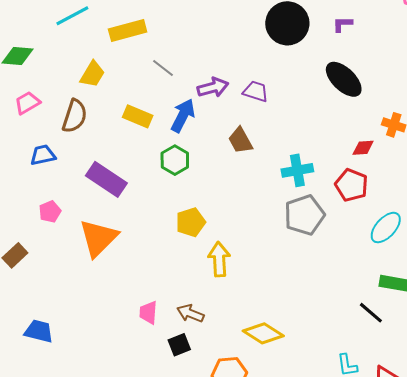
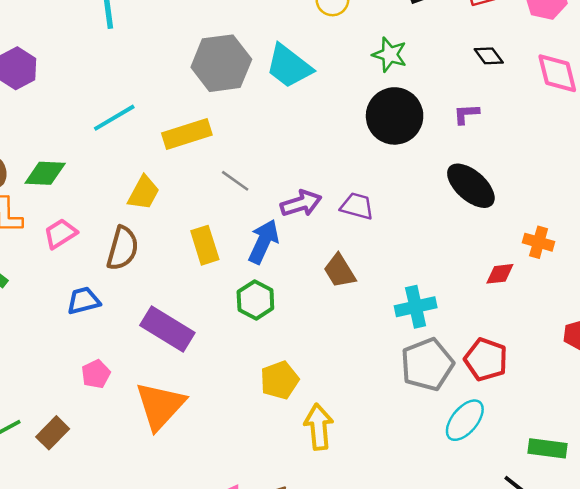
yellow rectangle: (138, 116) -> (205, 245), turned 52
red pentagon: (352, 185) -> (486, 359), moved
cyan ellipse: (386, 228) -> (465, 420), moved

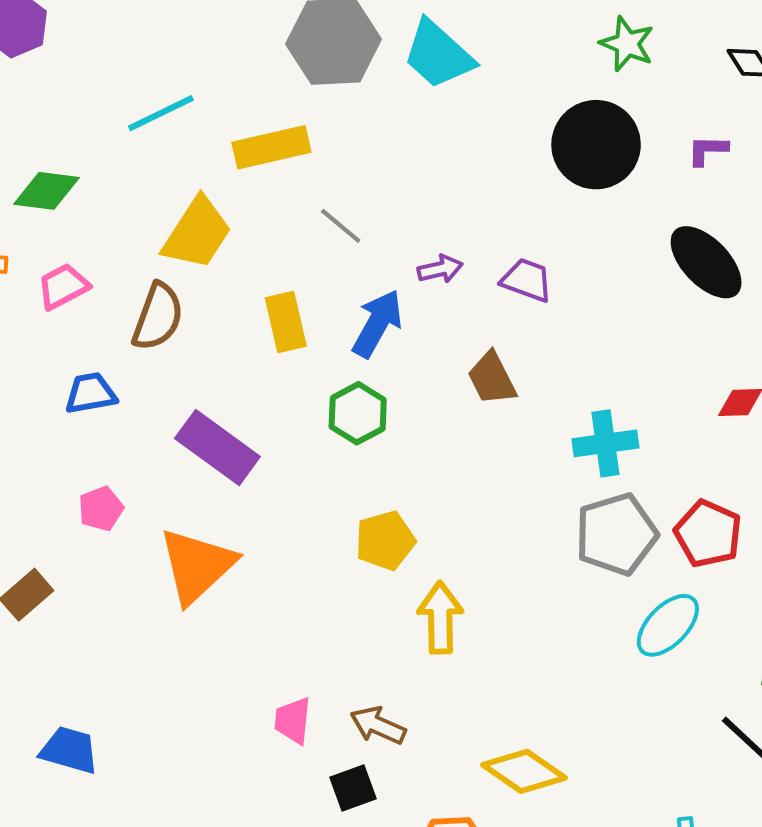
green star: (390, 55) -> (627, 44), moved
yellow trapezoid: (144, 193) -> (197, 233), size x1.4
purple arrow: (301, 203) -> (440, 269), size x0.7

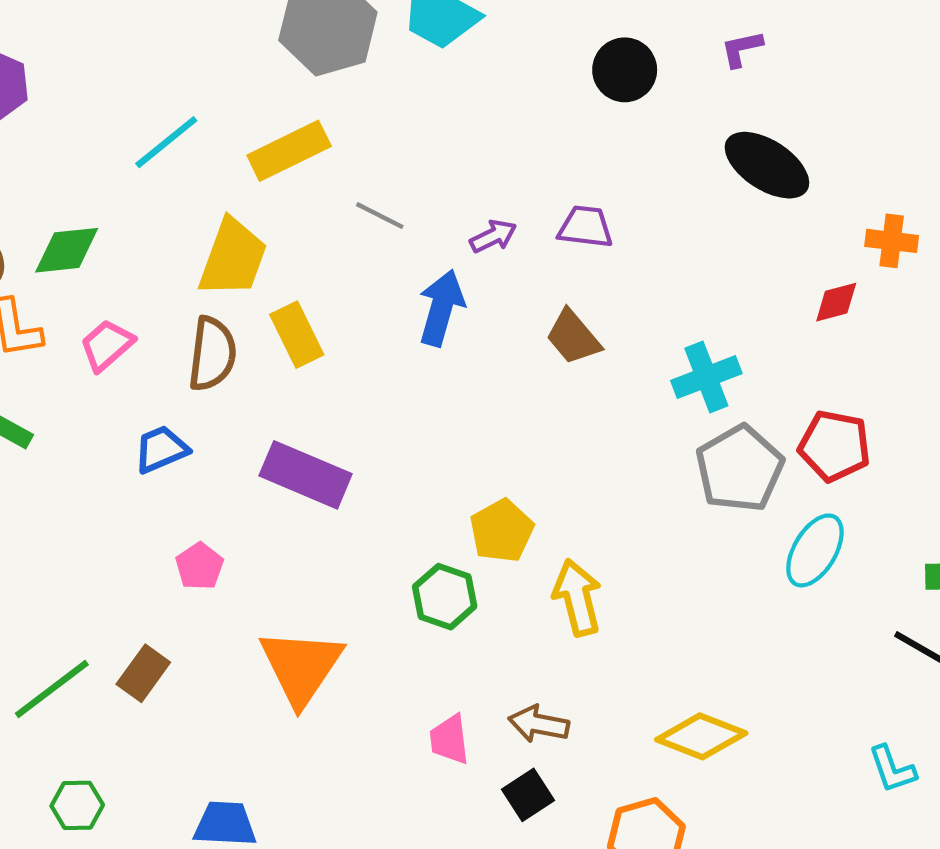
black circle: (596, 145) -> (625, 70), size x0.7
yellow rectangle: (286, 322) -> (297, 335), moved
green hexagon: (358, 413) -> (445, 597), moved
orange triangle: (197, 566) -> (301, 667), moved

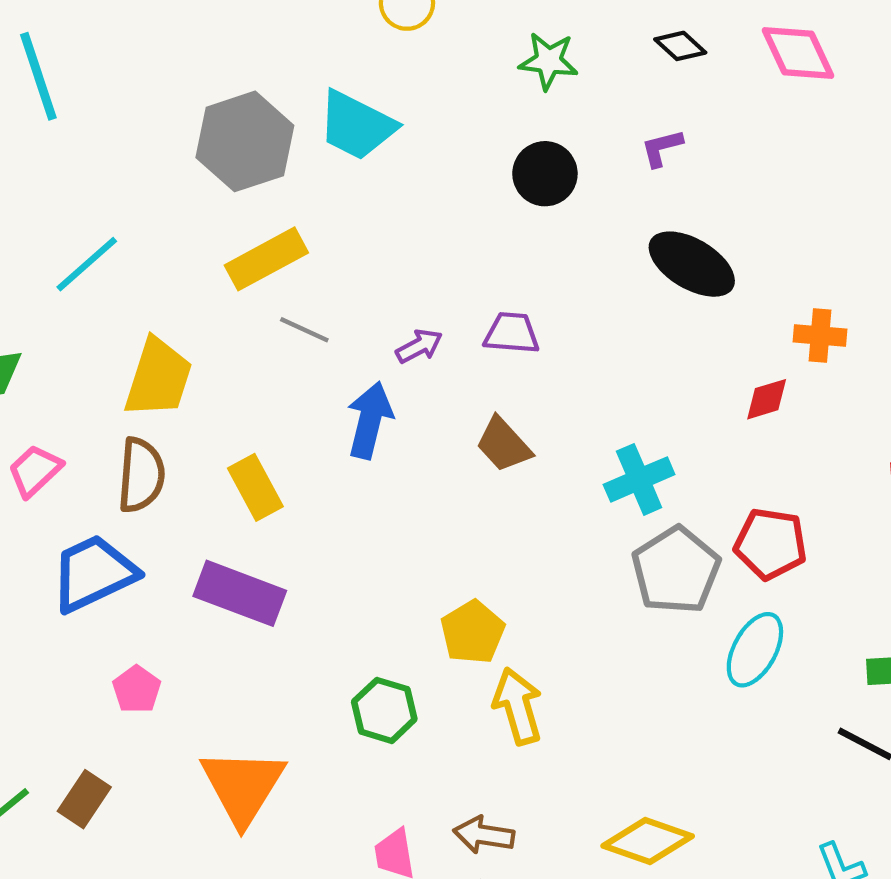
yellow rectangle: (289, 151) -> (266, 259), moved
yellow rectangle: (297, 335) -> (255, 487), moved
blue trapezoid: (161, 449) -> (93, 573), size x1.6
yellow pentagon: (502, 531) -> (473, 632), moved

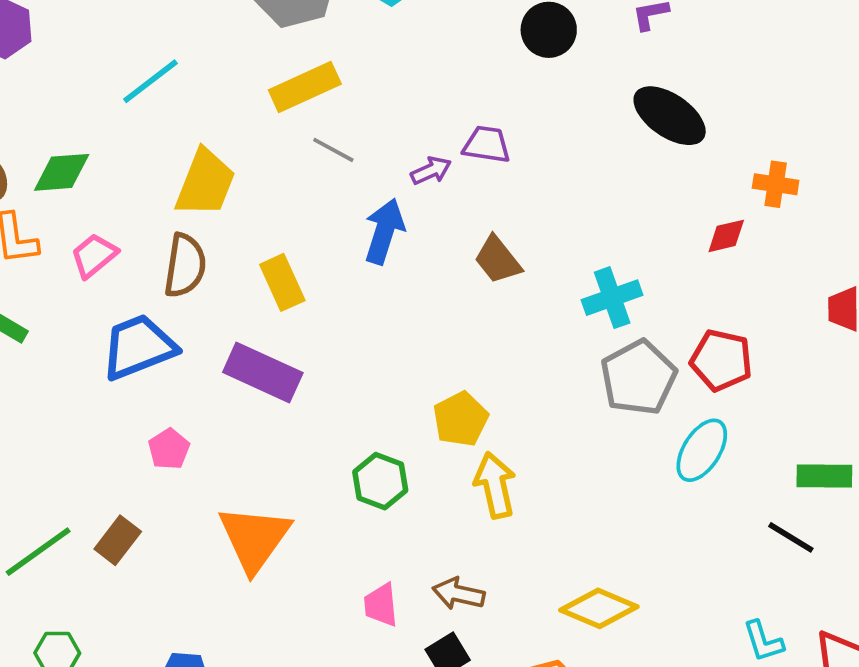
purple trapezoid: (512, 333) -> (487, 145), moved

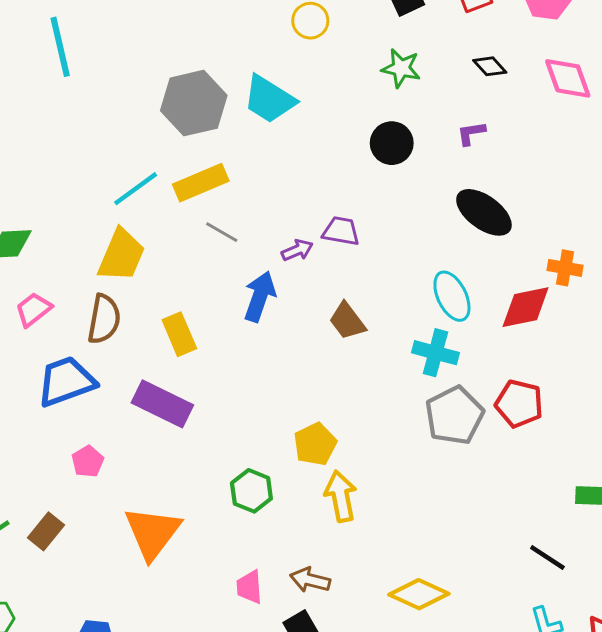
cyan line: (150, 81) -> (136, 189), moved
red diamond: (726, 236) -> (526, 307), size x1.6
cyan cross: (612, 298) -> (435, 353), turned 33
cyan ellipse: (702, 450) -> (452, 296), moved, turned -60
black line: (791, 537) -> (547, 558), moved

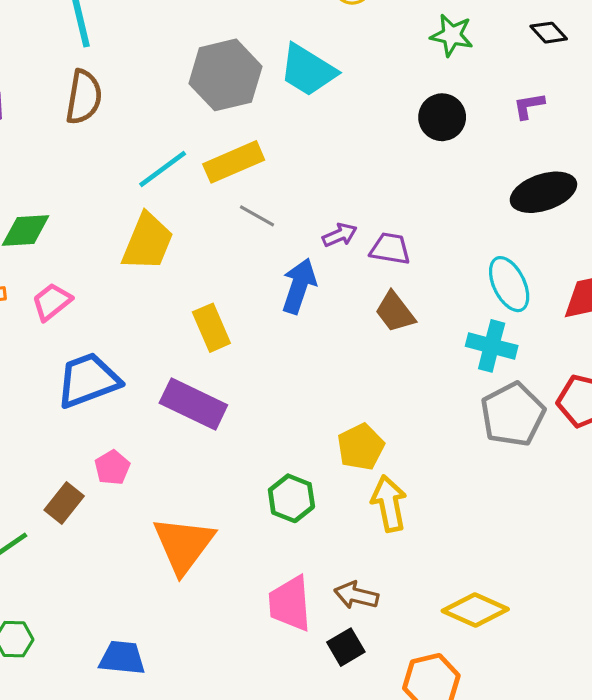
black ellipse: (484, 212) -> (543, 192), turned -54
purple trapezoid: (341, 231) -> (390, 249), moved
brown semicircle: (104, 319) -> (84, 97), moved
brown rectangle: (46, 531) -> (64, 503), moved
pink trapezoid: (249, 587) -> (290, 604), size x1.5

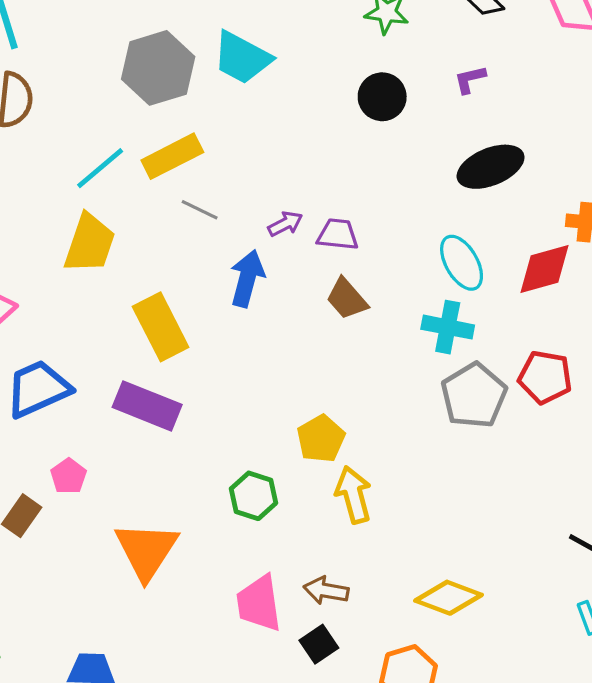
yellow rectangle: (211, 328) -> (161, 327), size x1.4

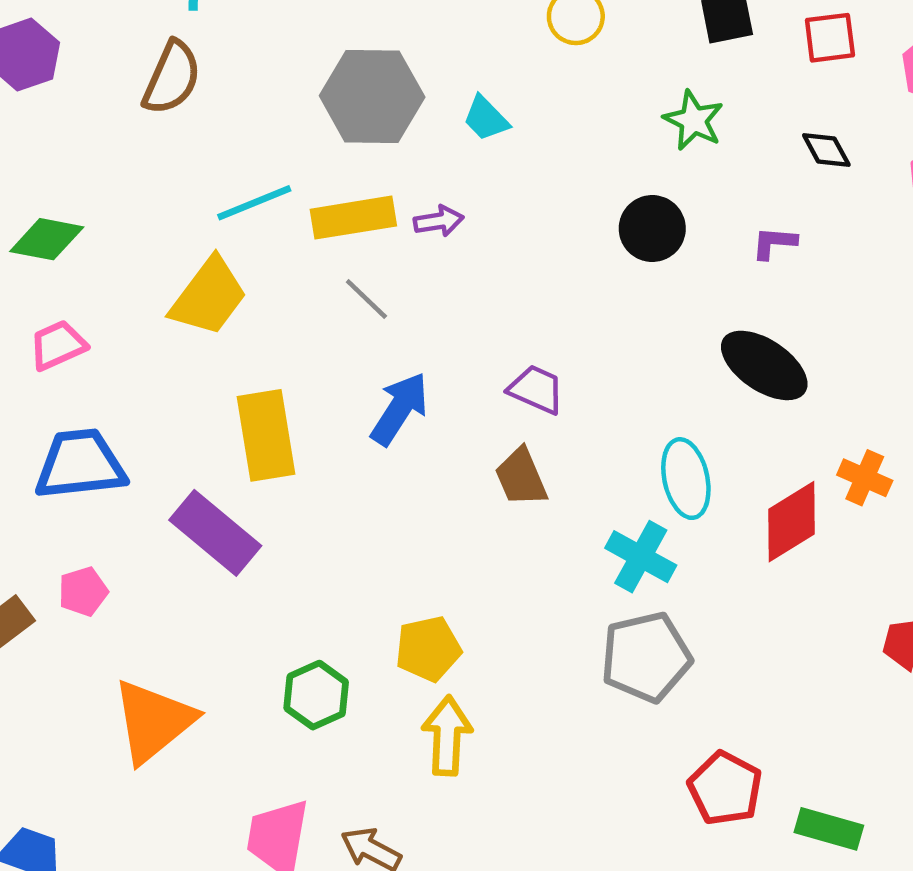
cyan trapezoid: (242, 58) -> (486, 118), size x0.6
black ellipse: (491, 167) -> (764, 365), turned 38
purple arrow: (285, 224) -> (439, 221), moved
red diamond: (544, 269) -> (792, 522), turned -34
red pentagon: (545, 377) -> (725, 788), moved

